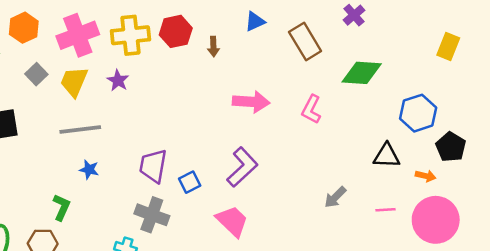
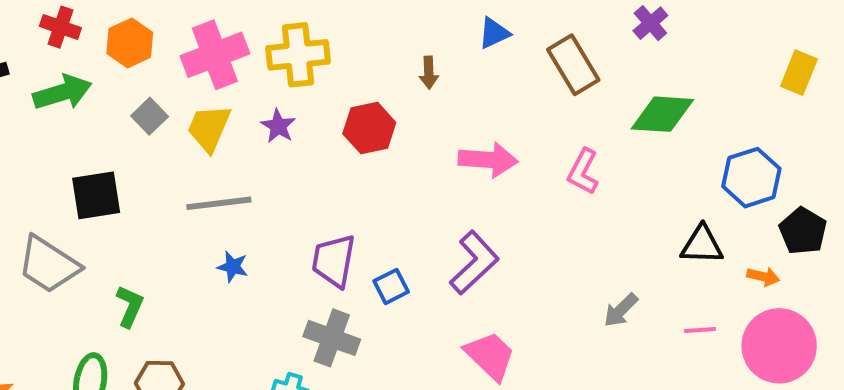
red hexagon: (176, 31) -> (369, 128), moved
green L-shape: (61, 207) -> (130, 306), moved
pink trapezoid: (232, 221) -> (490, 356), moved

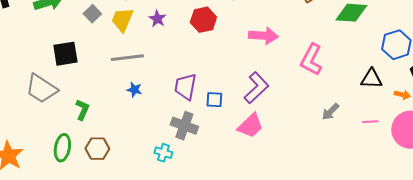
pink L-shape: (583, 172) -> (311, 60), moved, size x1.4
blue square: (391, 286) -> (214, 100), turned 30
pink trapezoid: (490, 356) -> (250, 126), moved, turned 92

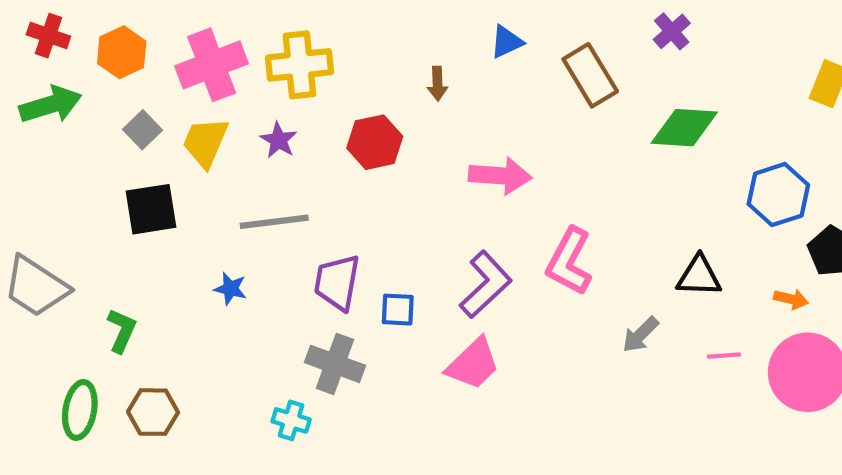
black square: (65, 54) -> (151, 209), moved
gray line: (127, 58) -> (274, 222), moved
pink L-shape: (311, 60) -> (569, 261), moved
black triangle: (371, 79) -> (699, 276), moved

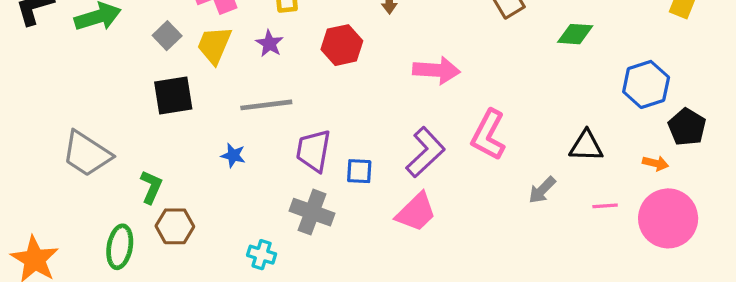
green diamond: (684, 128) -> (575, 34), size x0.7
brown hexagon: (153, 412) -> (175, 226), moved
cyan cross: (291, 420) -> (262, 255), moved

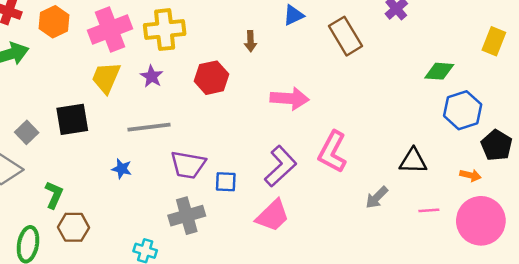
green diamond: (575, 34) -> (439, 71), moved
gray square: (167, 36) -> (27, 132), moved
purple trapezoid: (314, 151) -> (188, 165), turned -90
gray cross: (312, 212) -> (187, 216), turned -36

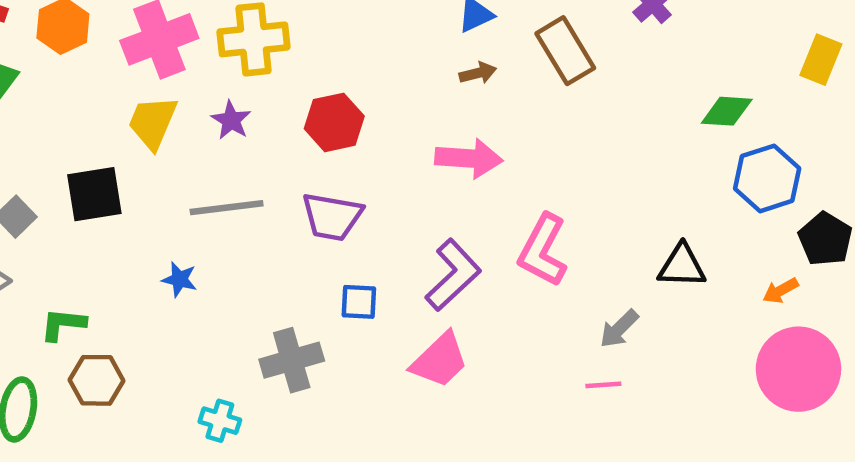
brown arrow: (251, 41) -> (478, 73), moved, turned -102
purple trapezoid: (188, 165) -> (332, 217), moved
orange arrow: (470, 175) -> (781, 291), turned 138
green L-shape: (54, 195) -> (63, 324), turned -108
pink line: (429, 210) -> (603, 385), moved

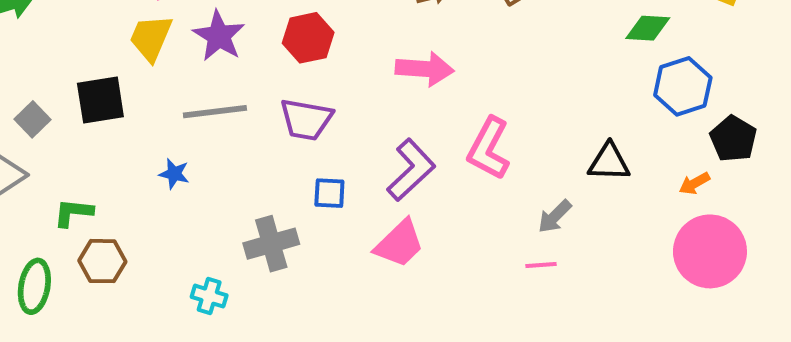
purple star: (231, 120) -> (219, 36), size x1.5

